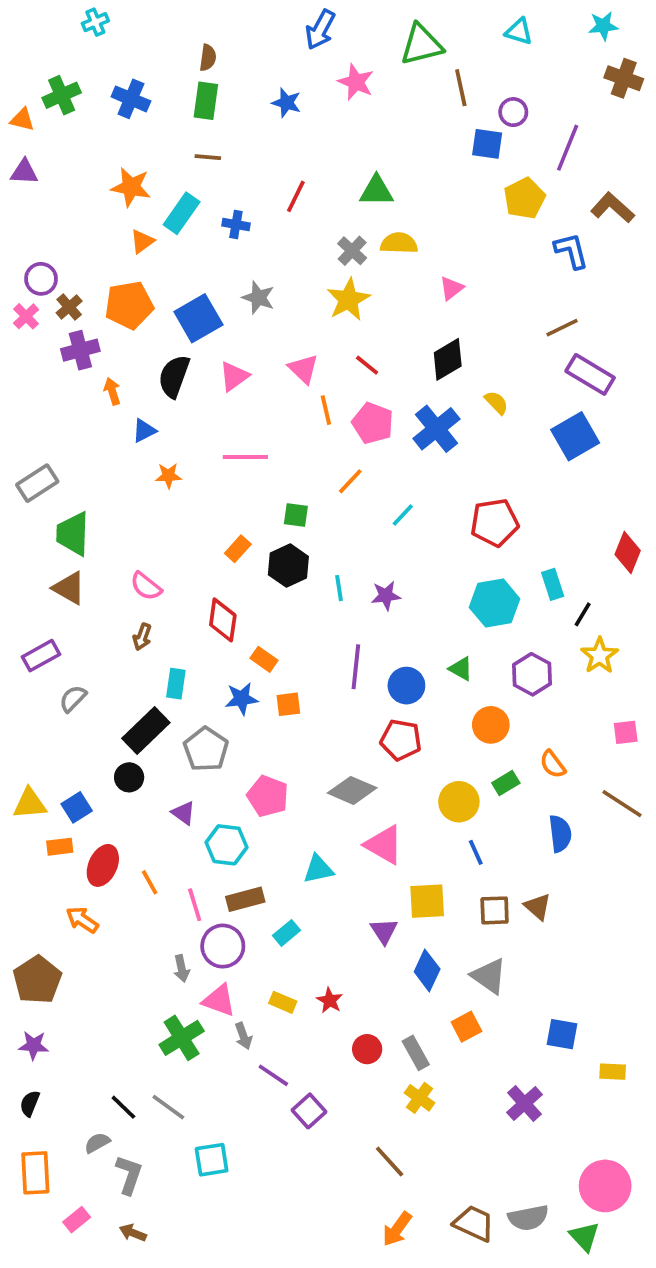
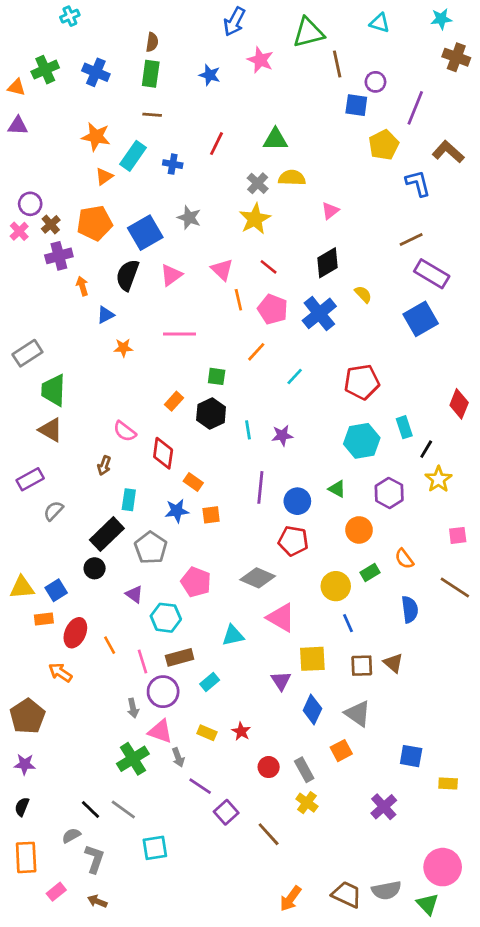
pink semicircle: (146, 586) -> (125, 431), moved
brown line: (390, 1162) -> (269, 834), moved

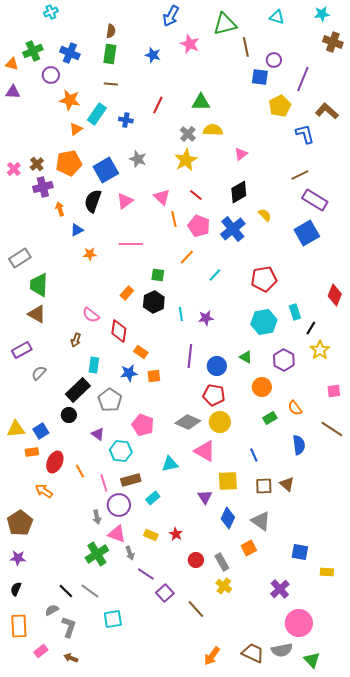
purple circle: (30, 204) -> (51, 75), moved
yellow circle: (336, 586) -> (220, 422), moved
pink circle: (443, 867) -> (299, 623), moved

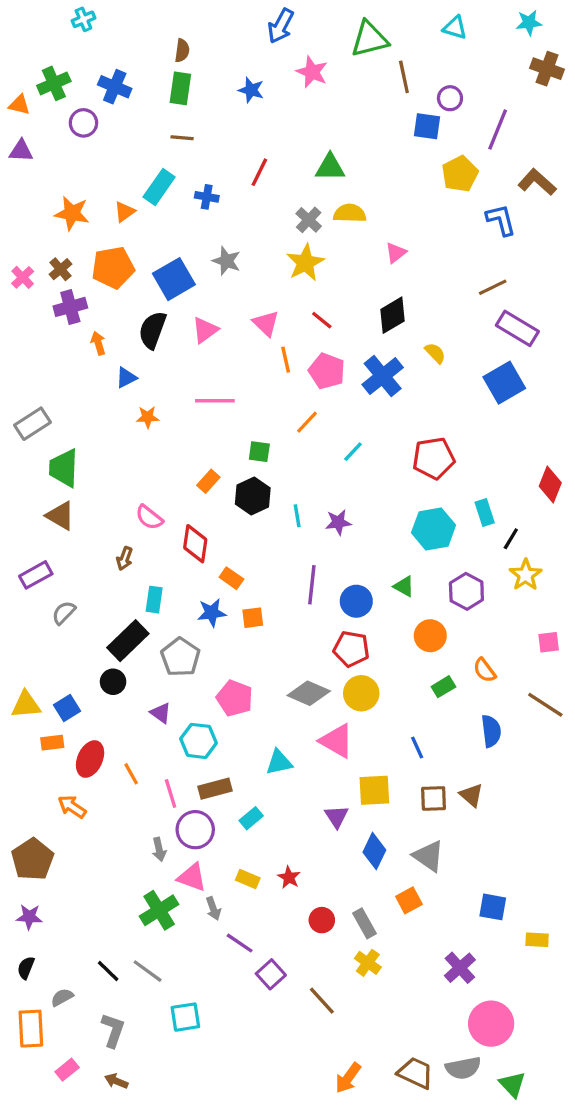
orange star: (70, 100) -> (72, 213), moved
gray semicircle: (52, 610) -> (62, 997), moved

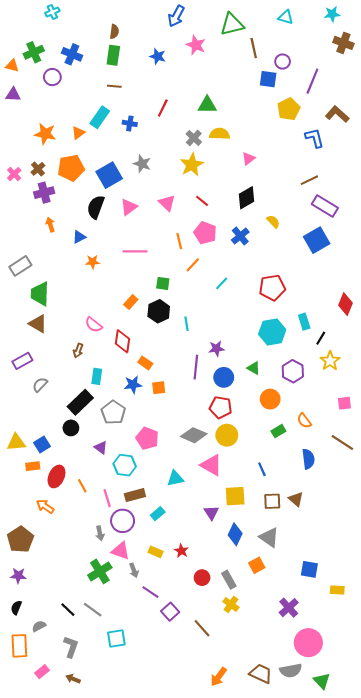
orange arrow: (98, 343) -> (50, 225), moved
orange line: (286, 360) -> (179, 241), moved
blue cross: (383, 376) -> (240, 236), size x0.7
purple star: (338, 522) -> (216, 348), moved

